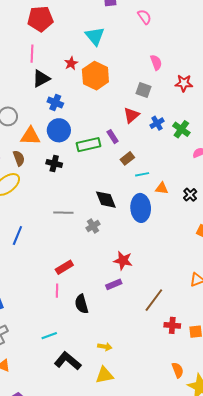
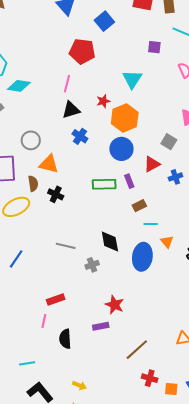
blue circle: (59, 130) -> (121, 149), moved
black cross: (54, 163) -> (56, 194), moved
orange triangle: (162, 188) -> (167, 242), turned 32

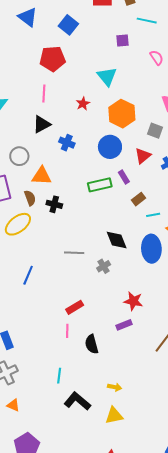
black triangle: (71, 110) -> (42, 124), moved
orange hexagon: (125, 118) -> (122, 114), moved
cyan line: (27, 363) -> (59, 376), turned -63

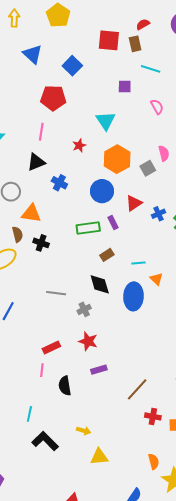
gray square: (155, 131) -> (148, 168), moved, turned 35
brown rectangle: (138, 199) -> (107, 255), moved
red star: (133, 301) -> (88, 341), moved
yellow triangle: (114, 416) -> (99, 457), moved

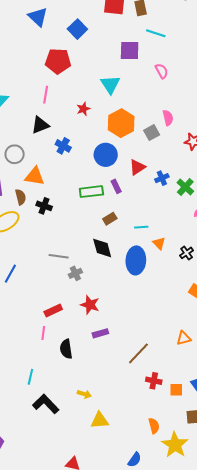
purple square: (125, 87) -> (130, 51), size x1.5
gray cross: (84, 309) -> (75, 273), moved

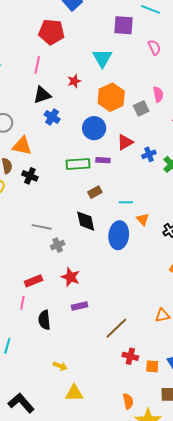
black triangle: (40, 125) -> (42, 95), moved
purple rectangle: (116, 186) -> (103, 160), turned -64
black L-shape: (46, 404) -> (21, 403), moved

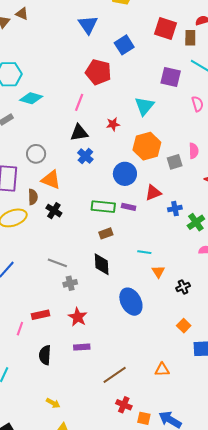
brown rectangle: (95, 192) -> (106, 233), moved
blue ellipse: (119, 235) -> (131, 302), moved, turned -44
pink line: (22, 303) -> (20, 329), moved

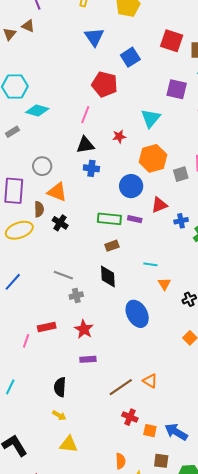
blue cross: (85, 156) -> (91, 168), turned -35
black semicircle: (45, 355) -> (60, 387), moved
orange triangle: (162, 370) -> (150, 381), moved, turned 35

